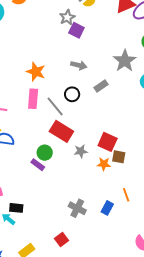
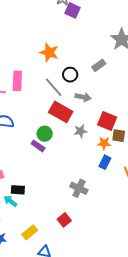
gray arrow: (79, 65) -> (83, 97), moved
orange star: (36, 72) -> (49, 52), moved
pink rectangle: (33, 99) -> (17, 81), moved
blue rectangle: (107, 208) -> (105, 162), moved

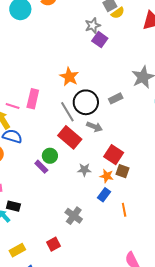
black circle: (70, 75) -> (86, 102), size x1.6
gray star: (81, 131) -> (84, 170), moved

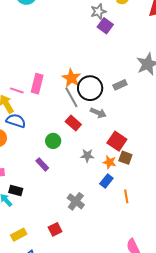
orange star: (69, 77) -> (71, 78), moved
red rectangle: (70, 137) -> (73, 123), size x0.7
purple rectangle: (41, 167) -> (42, 164), moved

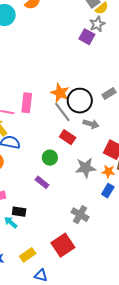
gray star: (98, 11) -> (97, 24), moved
gray star: (87, 156) -> (86, 168), size x1.5
red square: (55, 229) -> (63, 245), size x1.6

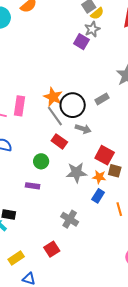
purple rectangle: (42, 182) -> (33, 186), turned -32
red square: (63, 245) -> (52, 249), size x0.7

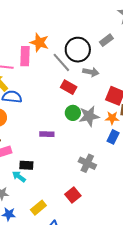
orange star: (53, 97) -> (39, 42), moved
green circle: (41, 161) -> (73, 113), moved

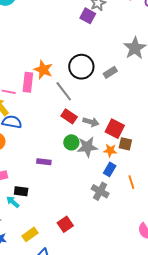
black circle: (78, 50) -> (81, 67), moved
gray arrow: (91, 72) -> (91, 122), moved
gray cross: (87, 163) -> (100, 191), moved

